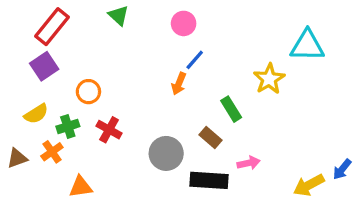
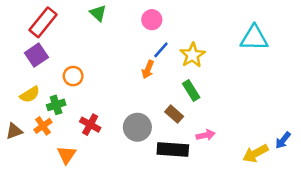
yellow star: (269, 79) -> (192, 55), moved
red cross: (109, 130) -> (90, 125), moved
orange triangle: (81, 187) -> (67, 155), turned -48

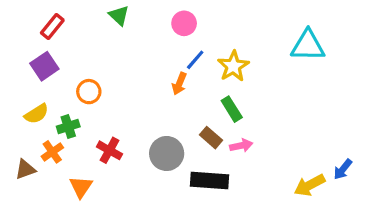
red rectangle: (43, 22) -> (52, 27), size x0.7
brown triangle: (14, 131) -> (25, 169), moved
pink arrow: (206, 135) -> (241, 146), moved

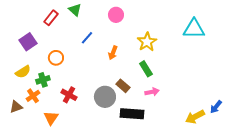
red rectangle: (52, 27) -> (51, 18), moved
blue line: (195, 60) -> (87, 38), moved
brown rectangle: (211, 138) -> (123, 86), moved

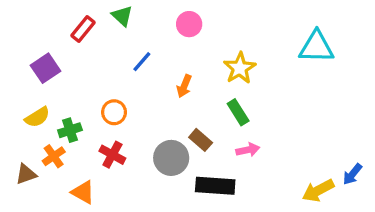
orange circle: (56, 58) -> (114, 112), moved
orange triangle: (51, 118) -> (83, 192), turned -35

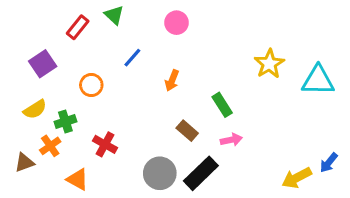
cyan triangle: (316, 47) -> (318, 80), moved
yellow star: (240, 68) -> (269, 64), moved
orange circle: (114, 112) -> (91, 85), moved
gray circle: (171, 158) -> (160, 173), moved
black rectangle: (215, 186) -> (201, 173), turned -48

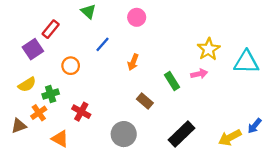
red rectangle: (78, 27) -> (51, 29), moved
pink arrow: (231, 140) -> (199, 74), moved
black rectangle: (201, 173) -> (181, 134), moved

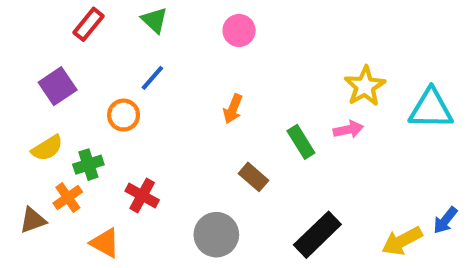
red rectangle: (51, 29) -> (88, 24), moved
blue line: (102, 44) -> (152, 78), moved

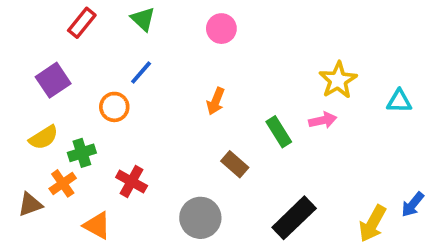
cyan triangle: (431, 109) -> (399, 101), size x0.6
yellow arrow: (402, 241) -> (372, 224), turned -33

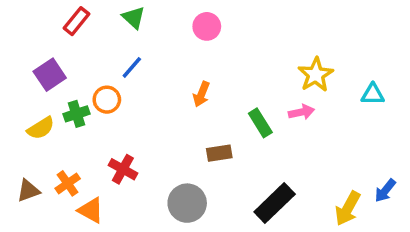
green cross: (82, 153) -> (76, 114), moved
brown rectangle: (235, 164) -> (219, 153), turned -50
orange cross: (63, 183) -> (68, 183), moved

